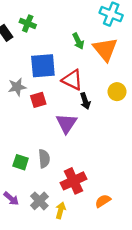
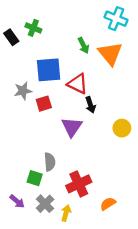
yellow circle: (117, 92) -> (122, 128), moved
green square: (21, 162) -> (35, 178), moved

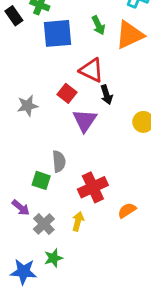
orange triangle: (110, 54) -> (130, 35), turned 44
blue square: (49, 70) -> (57, 33), moved
gray star: (23, 91) -> (28, 106), moved
red square: (44, 104) -> (67, 93), moved, turned -35
gray cross: (45, 204) -> (44, 224), moved

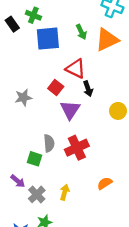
red cross: (93, 187) -> (77, 148), moved

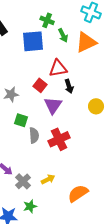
green cross: (33, 15) -> (47, 20), moved
red triangle: (76, 69) -> (58, 68), turned -36
green square: (35, 159) -> (21, 120), moved
orange semicircle: (105, 183) -> (78, 193), moved, size x1.5
yellow arrow: (65, 192) -> (48, 179), turned 48

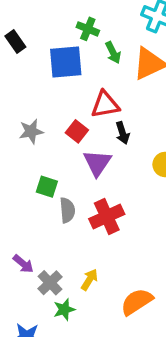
gray star: (11, 94) -> (31, 131), moved
yellow arrow: (48, 179) -> (89, 280), turned -32
green star: (30, 206) -> (64, 310), moved

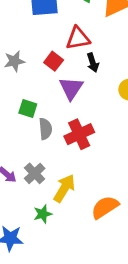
yellow arrow: (89, 280) -> (64, 188), size x1.5
gray cross: (50, 283) -> (35, 173), moved

